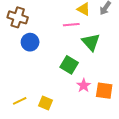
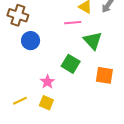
pink star: (84, 85) -> (47, 82), moved
orange square: (104, 91) -> (104, 75), moved

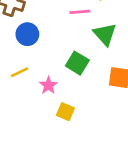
yellow line: (20, 101) -> (19, 72), moved
yellow square: (46, 103) -> (65, 112), moved

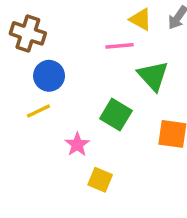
yellow line: (19, 72) -> (38, 111), moved

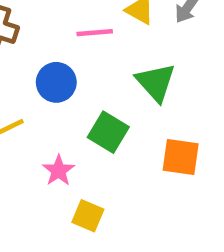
pink line: (120, 46) -> (95, 33), moved
blue circle: (49, 76) -> (56, 82), moved

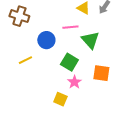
pink line: (95, 33) -> (70, 27), moved
pink star: (59, 171) -> (74, 82), moved

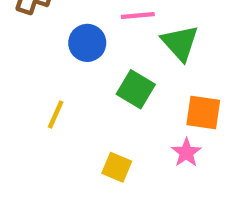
yellow line: (25, 60) -> (56, 115), moved, turned -40
pink star: (74, 82) -> (186, 153), moved

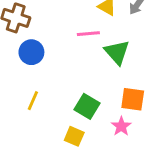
blue circle: (87, 43) -> (31, 52), moved
green square: (136, 89) -> (87, 106), moved

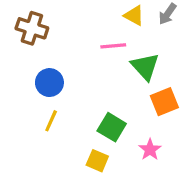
blue circle: (31, 52) -> (49, 83), moved
orange square: (133, 99) -> (164, 102), moved, turned -30

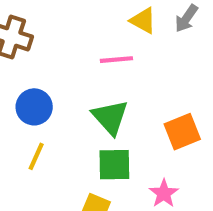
green triangle: (145, 67) -> (110, 117), moved
green square: (112, 127) -> (114, 165), turned -32

